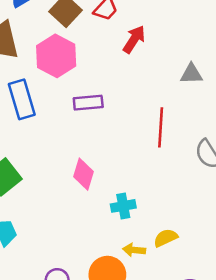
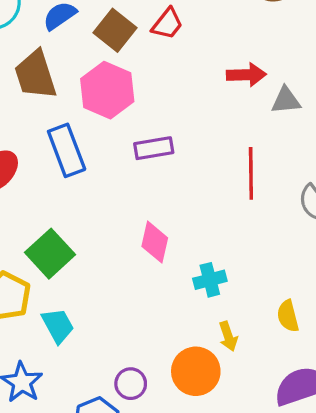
red arrow: (134, 39) -> (246, 75), moved, turned 60
yellow semicircle: (166, 238) -> (288, 316), moved, turned -75
yellow arrow: (134, 250) -> (228, 336), turned -110

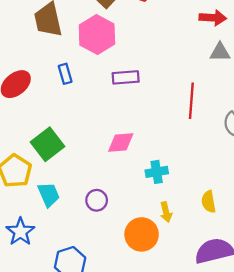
red arrow: (246, 75) -> (213, 18), moved
blue rectangle: (67, 150) -> (65, 74), size x0.6
pink diamond: (155, 242) -> (121, 142), turned 68
purple circle: (131, 384) -> (97, 200), moved

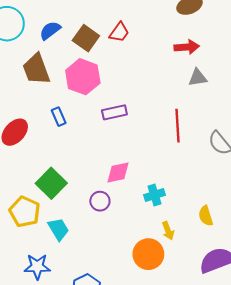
purple circle: (97, 200) -> (100, 201), moved
blue star: (20, 232) -> (37, 267), turned -30

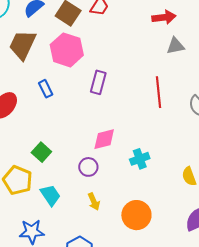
brown trapezoid: (36, 69) -> (22, 45), turned 48
purple rectangle: (114, 112) -> (98, 82), turned -60
green square: (51, 183) -> (41, 152), size x0.7
yellow arrow: (168, 231) -> (94, 202), moved

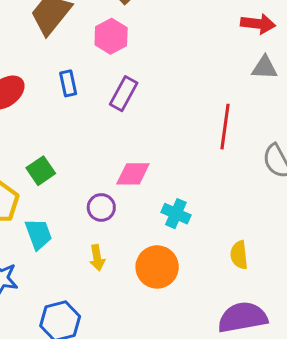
pink hexagon: (67, 50) -> (111, 36), size x0.7
purple rectangle: (98, 82) -> (124, 94), moved
cyan cross: (140, 159) -> (176, 214), turned 30
orange circle: (136, 215) -> (157, 267), moved

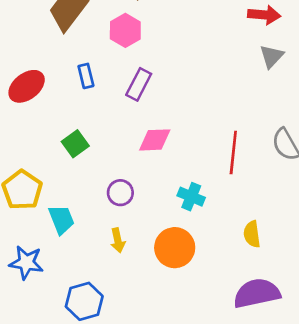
gray triangle: (265, 68) -> (271, 56), turned -48
red line: (225, 127) -> (233, 153), moved
green square: (41, 171) -> (75, 144), moved
pink diamond: (133, 174) -> (155, 140), moved

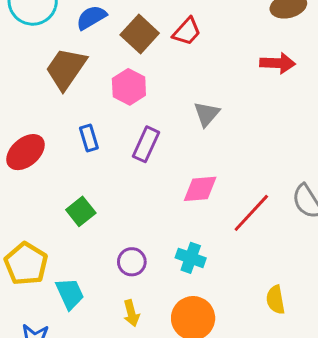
gray triangle: (271, 56) -> (207, 114), moved
pink diamond: (155, 140) -> (200, 189), moved
red line: (233, 153) -> (251, 213), turned 39
cyan cross: (191, 197) -> (191, 258), moved

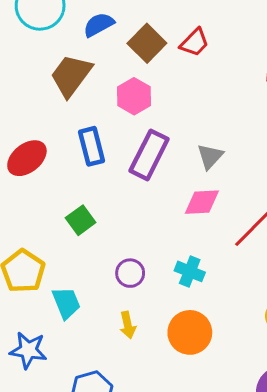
gray triangle: (207, 114) -> (210, 156), moved
blue rectangle: (89, 138) -> (91, 146), size x1.4
purple rectangle: (146, 144) -> (149, 155), size x1.4

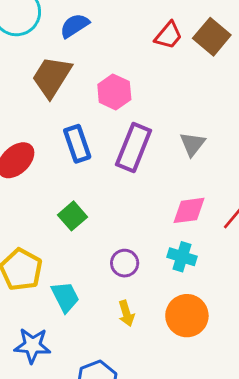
brown square: (147, 43) -> (212, 37), moved
pink diamond: (202, 202) -> (189, 210), moved

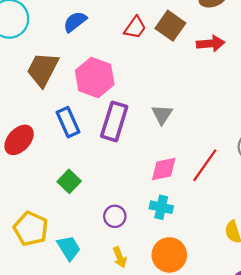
blue semicircle: (75, 26) -> (75, 22), moved
pink hexagon: (114, 92) -> (95, 77), size x1.4

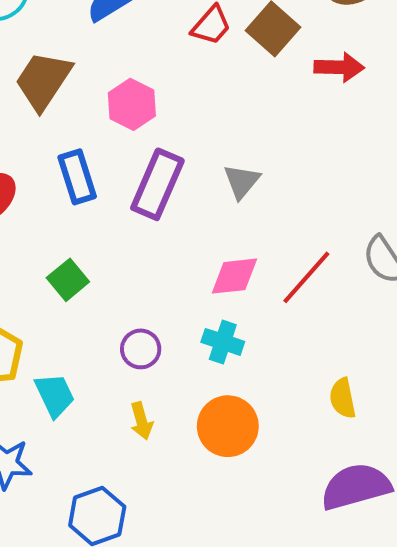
pink hexagon: (95, 77) -> (132, 104), size x0.7

